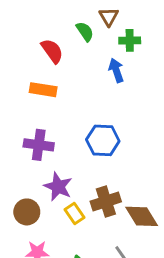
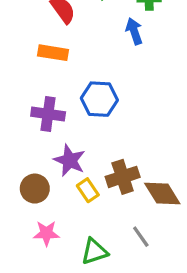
blue hexagon: (103, 140) -> (99, 99), moved

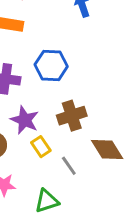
brown cross: (123, 177) -> (72, 116), moved
gray line: (141, 237) -> (69, 166), moved

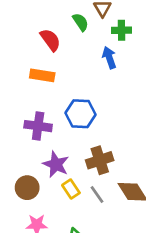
gray line: (69, 166) -> (97, 194), moved

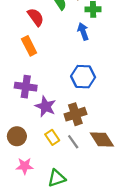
orange rectangle: (42, 75) -> (29, 46), turned 54
blue hexagon: (80, 114) -> (83, 77), moved
purple star: (56, 164) -> (46, 106), moved

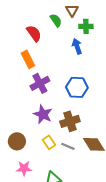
purple cross: (26, 87) -> (40, 83), moved, turned -36
gray line: (73, 142) -> (68, 146), turned -32

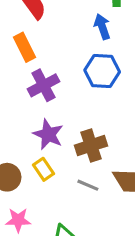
blue hexagon: (77, 87) -> (102, 71), moved
yellow rectangle: (49, 142) -> (44, 169), moved

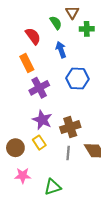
blue arrow: (102, 27) -> (61, 50), moved
gray line: (88, 185) -> (68, 153), turned 72

